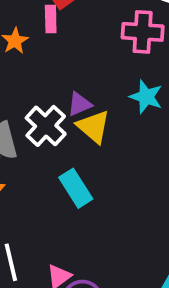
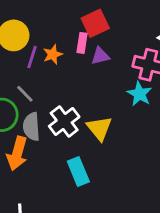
cyan star: (146, 97) -> (139, 94), moved
purple triangle: (79, 104) -> (100, 56), moved

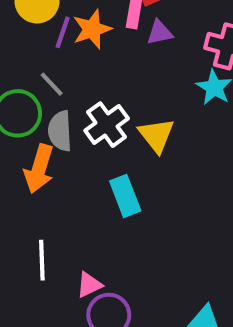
orange star: (53, 54) -> (92, 29), size x1.4

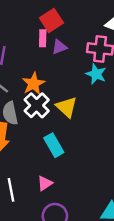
orange star: (92, 29) -> (33, 84), moved
pink triangle: (89, 285) -> (45, 183), moved

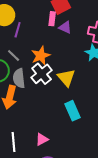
purple triangle: (59, 47) -> (65, 27), turned 40
cyan rectangle: (54, 145) -> (72, 111), moved

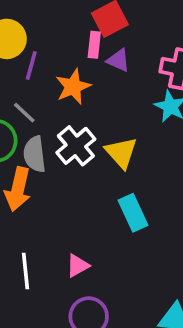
orange star: (41, 56) -> (73, 87), moved

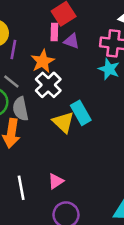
white cross: (76, 146) -> (48, 85), moved
yellow triangle: (121, 153) -> (63, 122), moved
cyan rectangle: (133, 213) -> (81, 113), moved

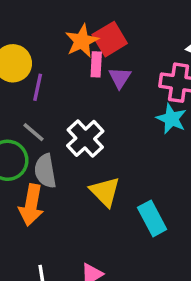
purple triangle: (71, 41) -> (120, 78), turned 42
orange star: (43, 61) -> (82, 41), moved
cyan rectangle: (81, 113) -> (152, 218), moved

